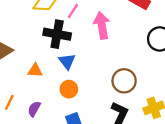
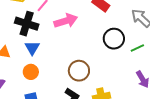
pink arrow: (102, 25) -> (66, 21), turned 75

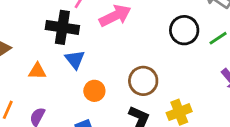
orange circle: (31, 72) -> (94, 91), moved

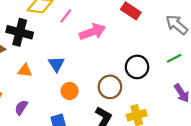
black cross: (62, 27) -> (20, 32), moved
black circle: (184, 30) -> (137, 67), moved

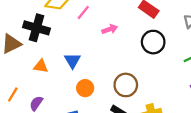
pink arrow: (92, 32) -> (110, 29), size x0.6
black circle: (137, 67) -> (153, 42), moved

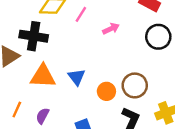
blue triangle: (73, 61) -> (77, 77), moved
orange triangle: (41, 66) -> (43, 76), size x1.6
orange circle: (85, 88) -> (106, 91), moved

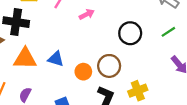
black circle: (158, 37) -> (130, 33), moved
blue triangle: (77, 77) -> (56, 59), turned -35

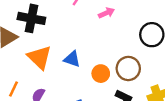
orange triangle: (25, 59) -> (40, 57), turned 40

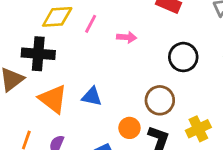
pink arrow: (107, 13) -> (127, 37), turned 35
orange circle: (101, 74) -> (129, 128), moved

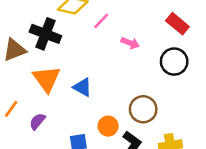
black circle: (183, 57) -> (174, 62), moved

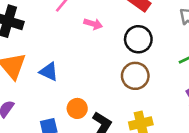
brown circle: (143, 109) -> (135, 76), moved

